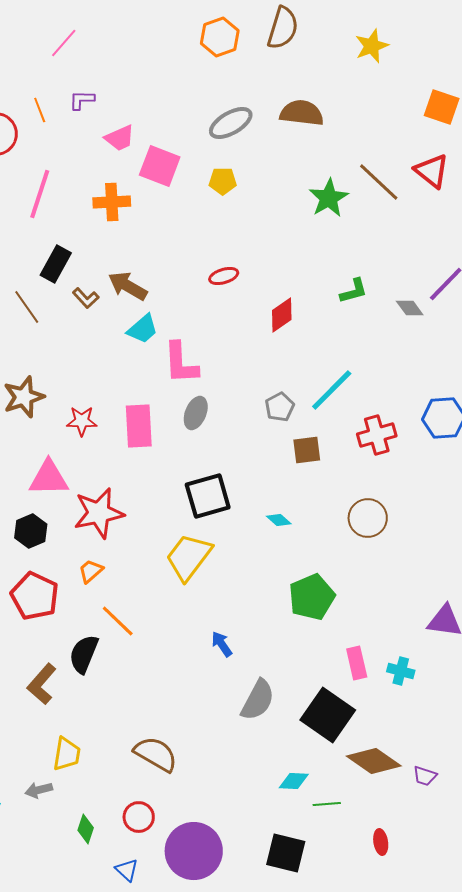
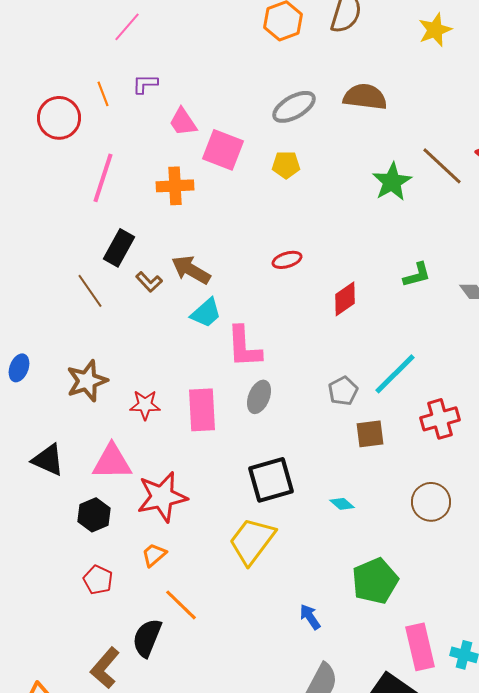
pink trapezoid: (120, 138) -> (183, 122), turned 80
red pentagon: (35, 596) -> (98, 580), size x0.6
blue arrow: (222, 644) -> (310, 617), moved
pink rectangle: (357, 663) -> (420, 647), size x1.4

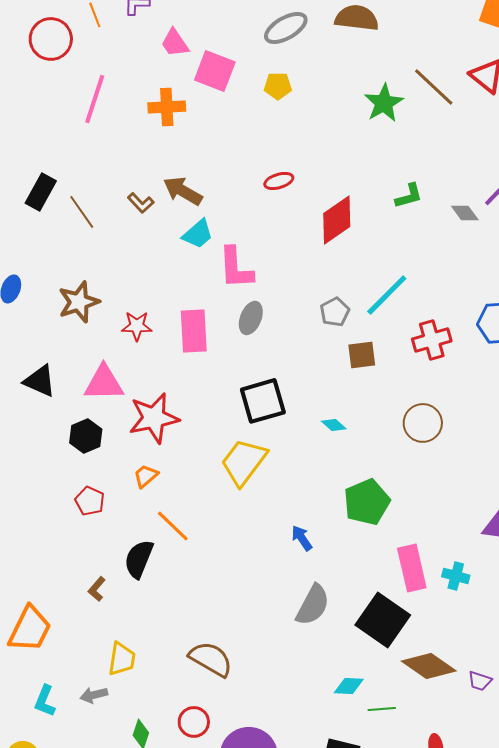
black rectangle: (119, 248) -> (41, 192), moved
red diamond: (345, 299) -> (337, 220), size x1.4
brown L-shape: (105, 668) -> (97, 589), size x0.6

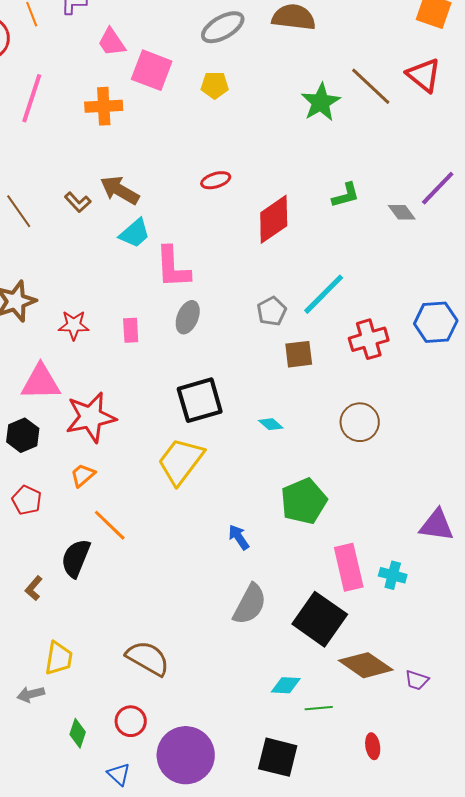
pink rectangle: (194, 331) -> (131, 330), size x0.6

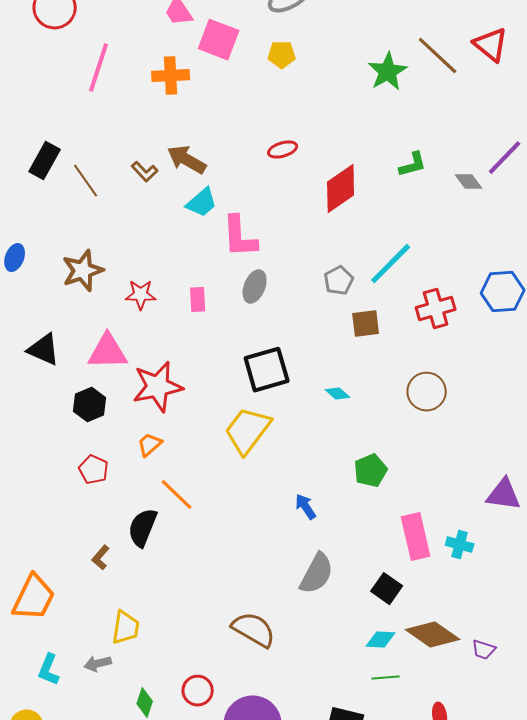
green pentagon: (304, 501) -> (371, 471), size x0.7
black square: (320, 619) -> (387, 589), size x0.6
brown semicircle: (148, 658) -> (254, 630), moved
cyan diamond: (286, 685) -> (381, 640), moved

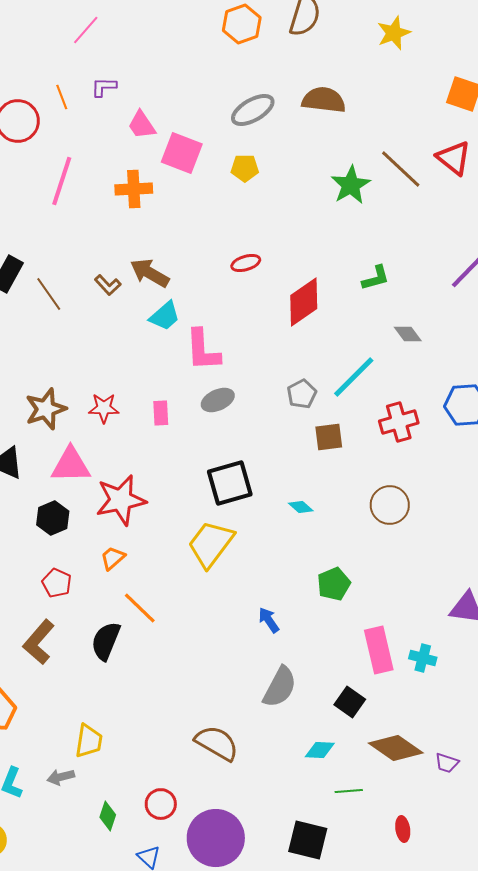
gray diamond: (469, 182) -> (408, 334), moved
brown star: (83, 271) -> (46, 409), moved
gray ellipse: (255, 287) -> (218, 400), turned 44
brown L-shape: (101, 558) -> (39, 642), moved, size x1.8
cyan diamond: (381, 640) -> (320, 750), moved

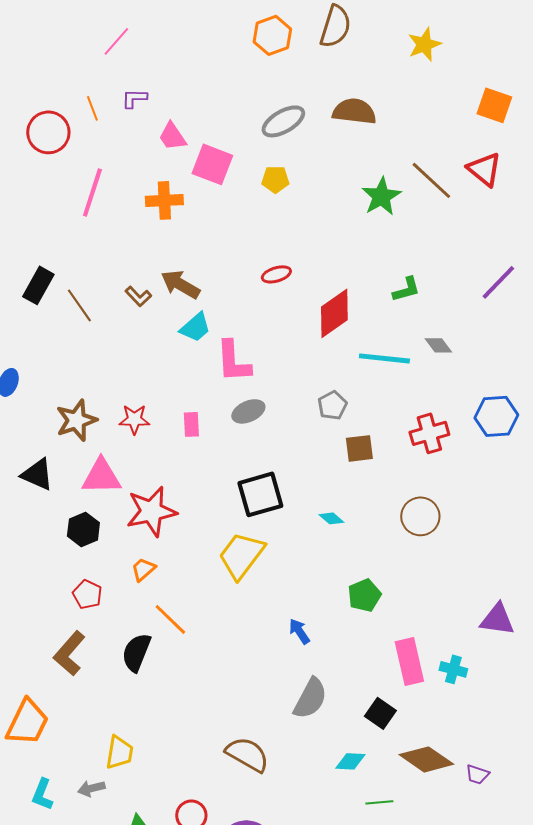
cyan line: (354, 377) -> (384, 358), moved, turned 51

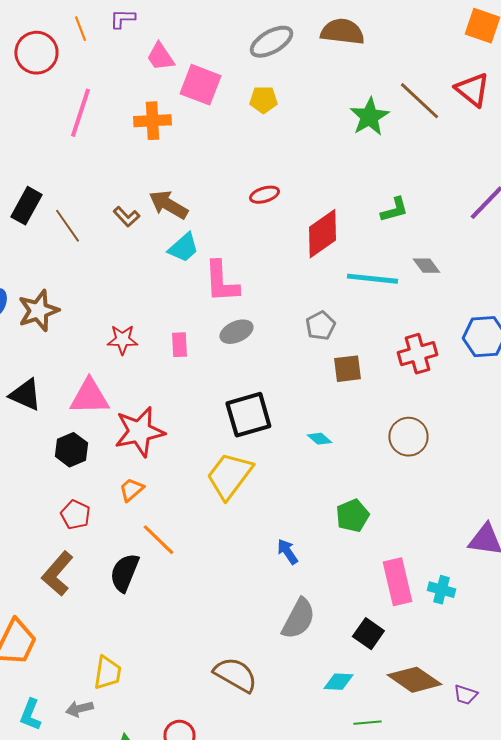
brown star: (76, 420) -> (38, 311), moved

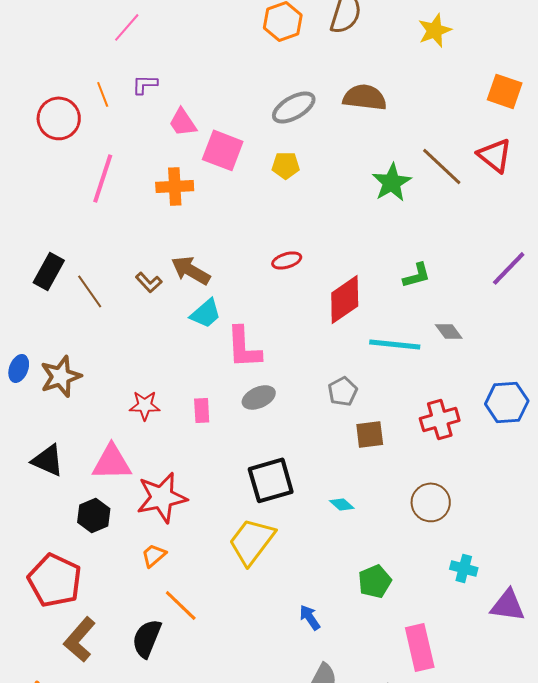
red pentagon: (75, 515) -> (55, 580), moved, size x1.8
cyan cross: (441, 590) -> (464, 568), moved

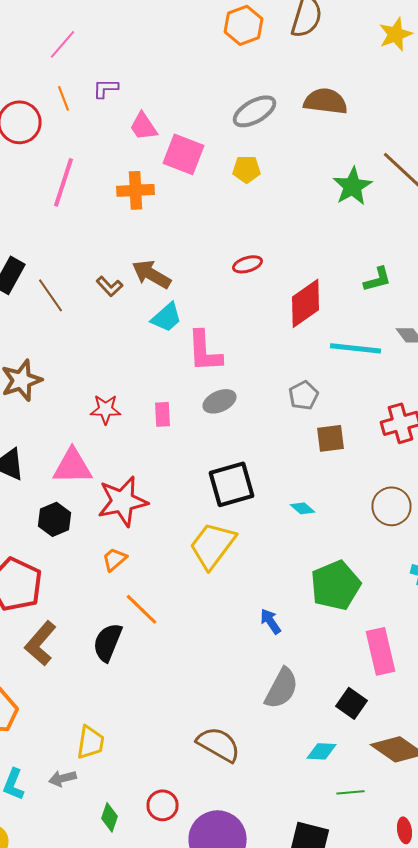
pink line: (127, 27) -> (62, 44), moved
green pentagon: (375, 581) -> (336, 585), size x1.5

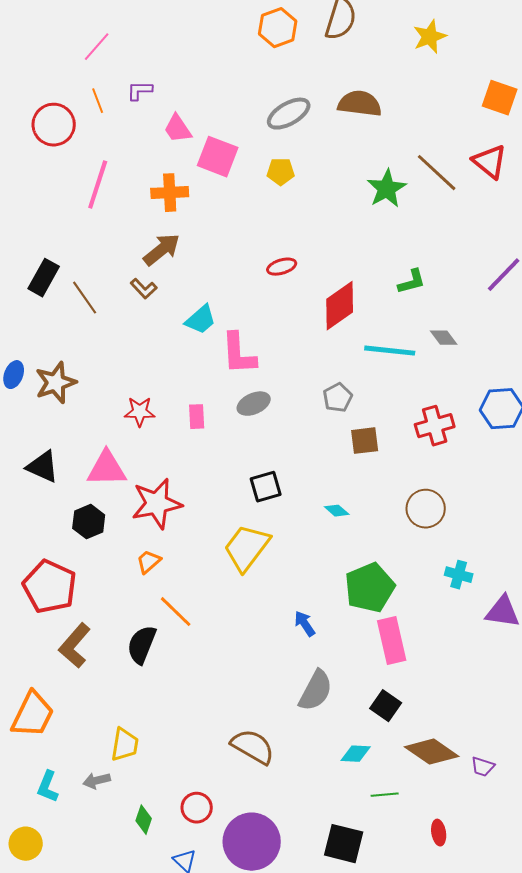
brown arrow: (152, 274) -> (162, 250), moved, turned 111
black square: (232, 484) -> (266, 487), size x0.7
pink rectangle: (380, 651) -> (392, 641), moved

